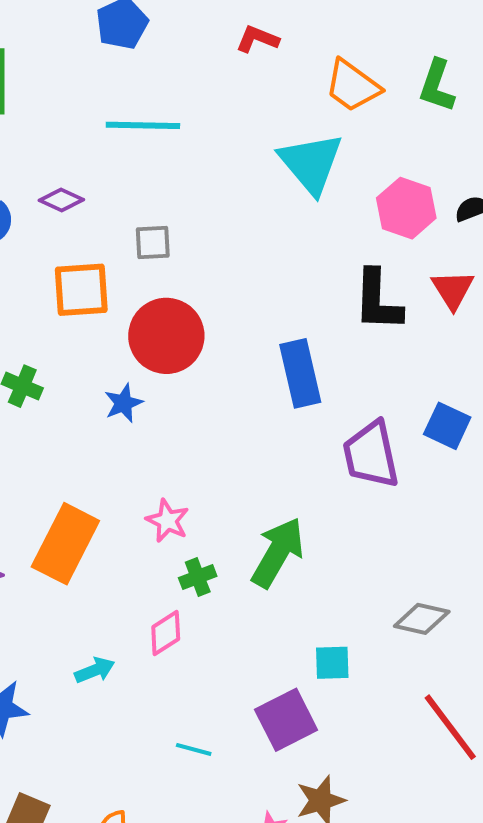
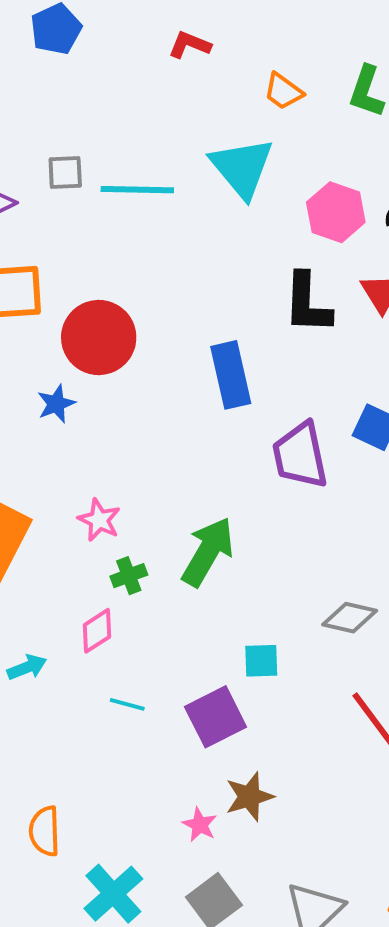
orange trapezoid: (353, 86) -> (283, 91), size x0.7
cyan line: (143, 125) -> (137, 190), moved
gray square: (153, 243) -> (65, 172), moved
cyan line: (194, 749) -> (127, 704), moved

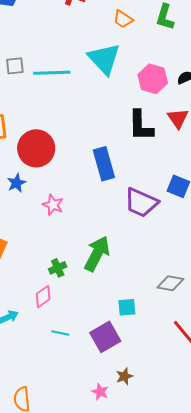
purple trapezoid: (300, 455) -> (141, 203), turned -51
pink star: (99, 520) -> (53, 205), moved
brown star: (249, 797) -> (124, 376), size x0.7

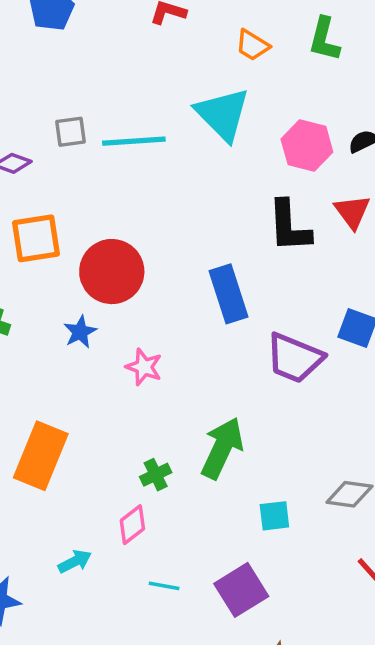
cyan square: (127, 307) -> (274, 516), moved

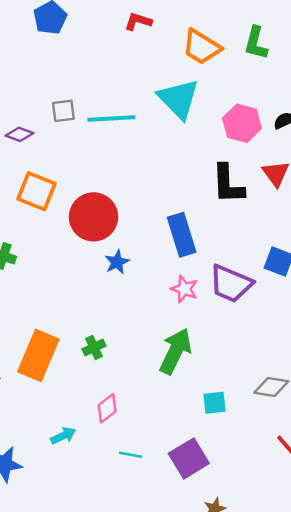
orange trapezoid: (252, 45) -> (202, 47), size x1.5
orange square: (36, 238) -> (37, 191), turned 30
blue star: (80, 332) -> (117, 262), moved
pink star: (144, 367) -> (184, 289), moved
green cross: (156, 475) -> (94, 348), moved

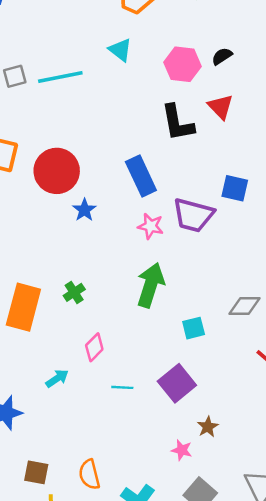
cyan triangle: (178, 99) -> (120, 50), size x0.6

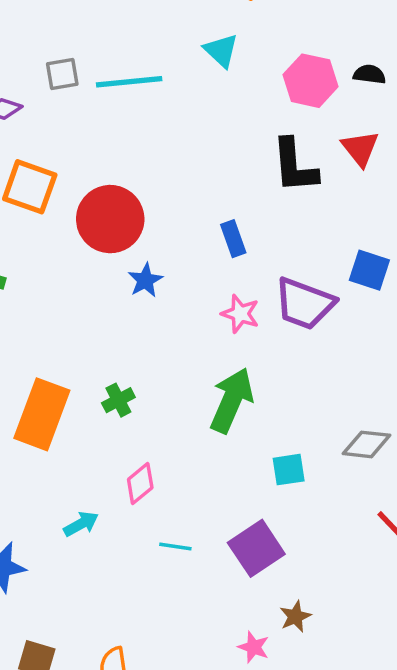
black semicircle: (222, 56) -> (369, 74), turned 35
blue rectangle: (141, 176) -> (233, 239), size x0.6

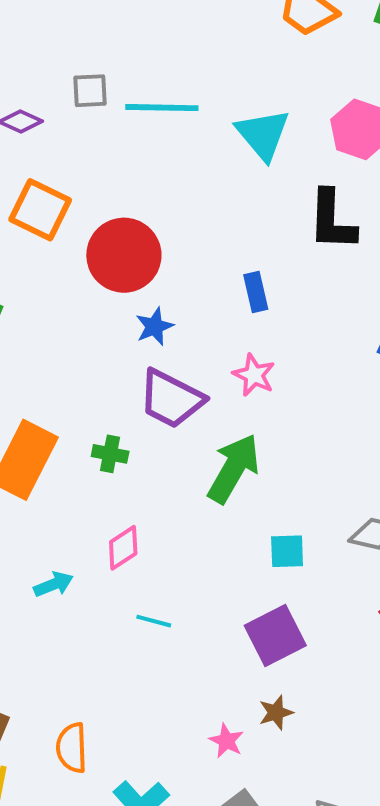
cyan triangle: (221, 51) -> (263, 134), moved, size x1.4
purple trapezoid: (304, 304) -> (171, 399), moved
green cross: (118, 400) -> (110, 454), turned 32
purple square: (256, 548) -> (275, 635), moved

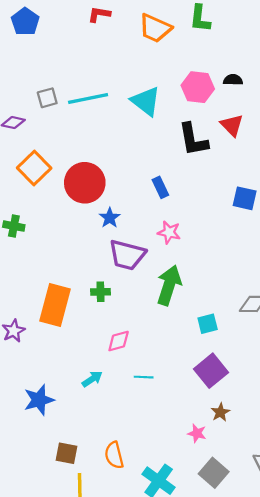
orange square: (40, 210) -> (34, 168), turned 32
pink diamond: (123, 548) -> (119, 341), turned 30
cyan arrow: (53, 584) -> (92, 379), moved

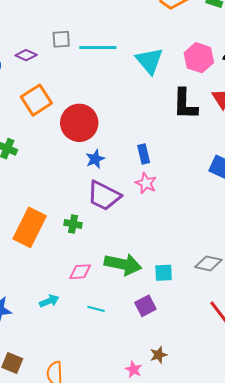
blue rectangle: (160, 187) -> (144, 154), moved
green arrow: (169, 285) -> (123, 264), moved, turned 72
purple square: (211, 371) -> (145, 306), moved, size x0.7

